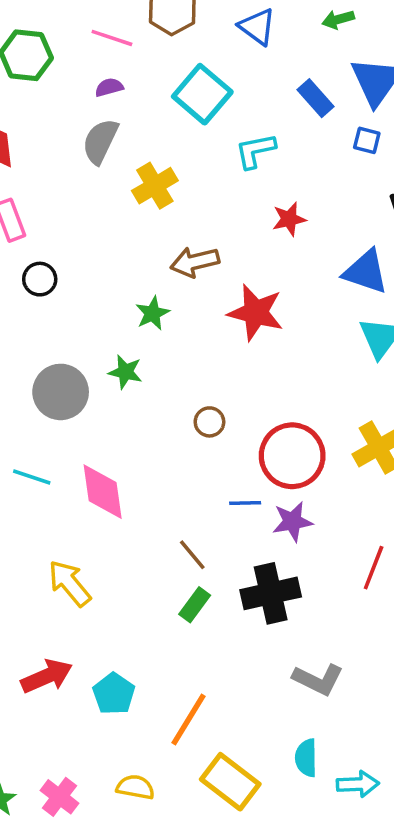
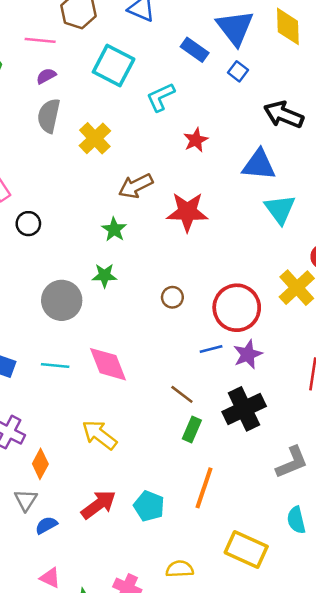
blue square: (367, 140) -> (238, 71), turned 36
gray L-shape: (318, 679) -> (292, 462), turned -36
orange line: (189, 719) -> (204, 488), moved

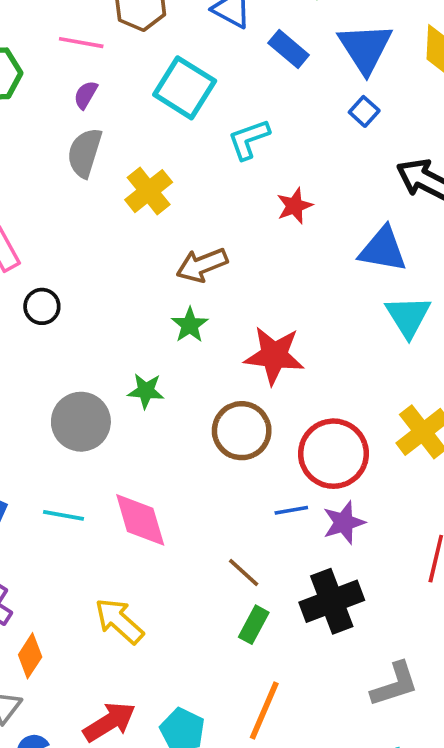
blue rectangle: (195, 50) -> (289, 49), moved
purple semicircle: (46, 76) -> (86, 95), turned -36
red star: (187, 212) -> (274, 355), moved
green star: (114, 229) -> (190, 325), moved
brown circle: (172, 297) -> (242, 431), size x1.8

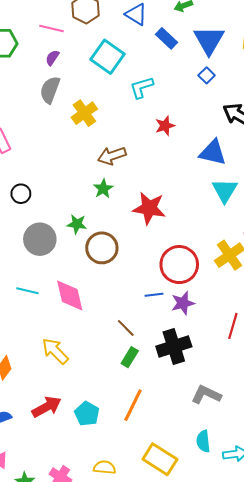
black circle: (42, 306) -> (21, 194), moved
brown circle: (242, 431) -> (102, 248), moved
gray L-shape: (395, 684) -> (206, 395), turned -140

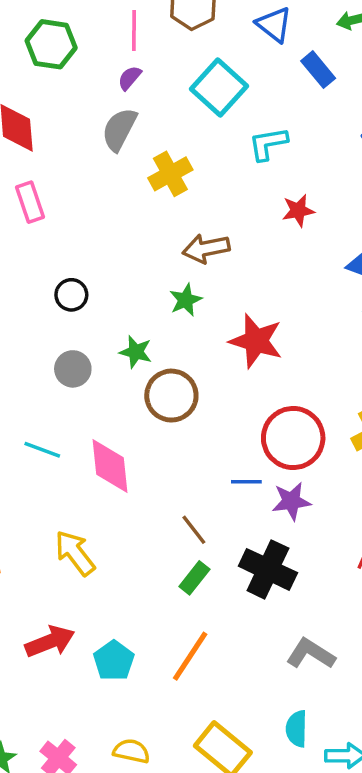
pink line: (51, 29) -> (134, 31), turned 70
black circle: (21, 194) -> (71, 295), moved
gray circle: (40, 239) -> (73, 369), size x0.7
black cross: (174, 346) -> (268, 569), turned 36

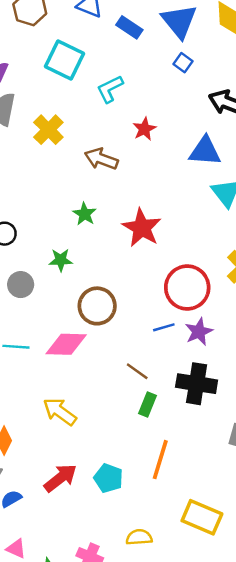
brown arrow: (206, 248) -> (101, 159), moved, turned 48
red star: (256, 341) -> (142, 228), turned 30
brown circle: (171, 396) -> (97, 306), moved
pink diamond: (110, 466) -> (66, 344), turned -66

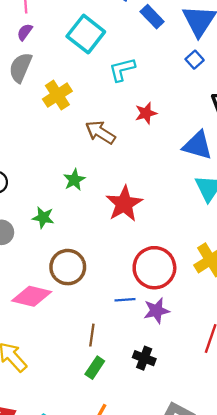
brown line: (137, 371) -> (92, 335), turned 50
black cross: (197, 384) -> (144, 358), size x0.6

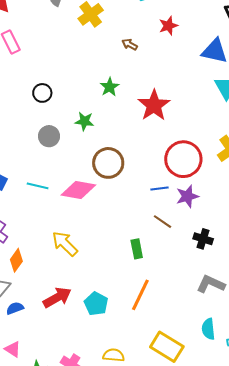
brown arrow: (100, 132) -> (130, 45), size x0.6
brown line: (92, 335) -> (163, 222), moved, turned -60
black cross: (144, 358) -> (203, 239), moved
green rectangle: (95, 368) -> (137, 249), turned -42

